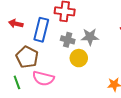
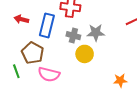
green line: (17, 82) -> (16, 71), moved

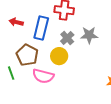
gray cross: (73, 36) -> (67, 38), turned 32
yellow circle: (85, 54) -> (59, 56), moved

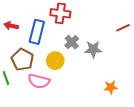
gray star: (89, 35) -> (93, 49), moved
gray cross: (67, 38) -> (72, 42), moved

